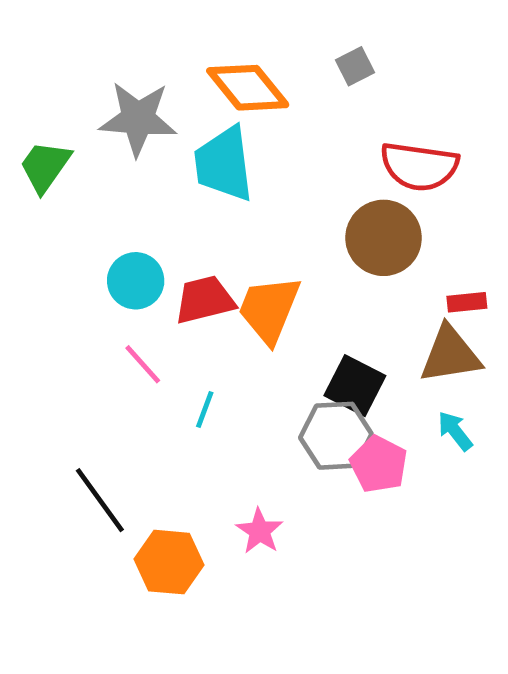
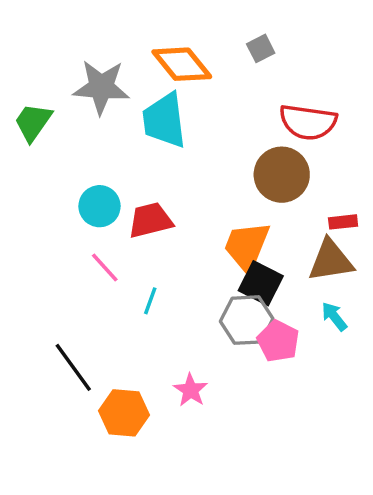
orange trapezoid: (269, 309) -> (247, 246), moved

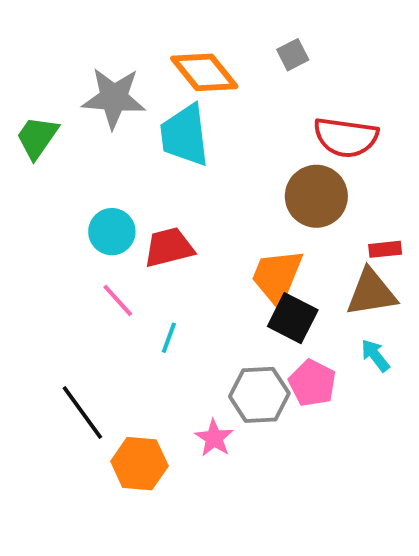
gray hexagon: (247, 320) -> (259, 395), moved

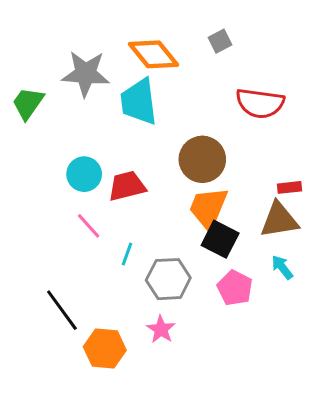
brown circle: (316, 196) -> (202, 159), moved
gray hexagon: (259, 395) -> (168, 279), moved

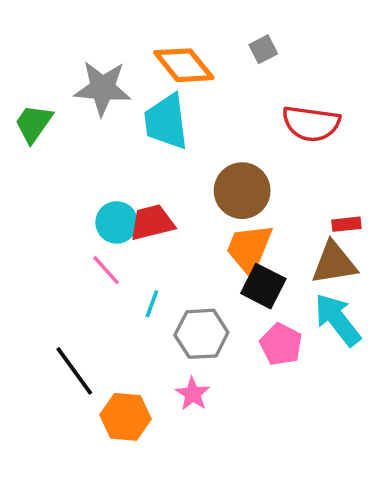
cyan circle: (84, 174) -> (117, 222), moved
cyan arrow: (282, 267) -> (338, 320), size x1.8

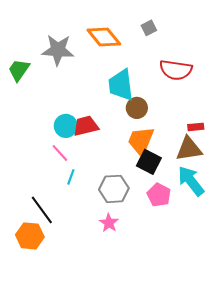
cyan trapezoid: (166, 122) -> (121, 85), moved
brown circle: (242, 191) -> (137, 108), size x0.7
cyan line: (152, 304) -> (71, 177), moved
orange hexagon: (125, 417) -> (30, 236), moved

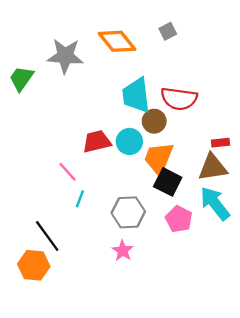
red semicircle: (176, 70) -> (179, 99), moved
cyan circle: (66, 126) -> (129, 141), moved

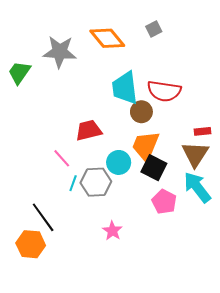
cyan circle: (129, 141) -> (119, 162), moved
brown triangle: (213, 167) -> (195, 154), turned -48
gray hexagon: (128, 212) -> (96, 182), moved

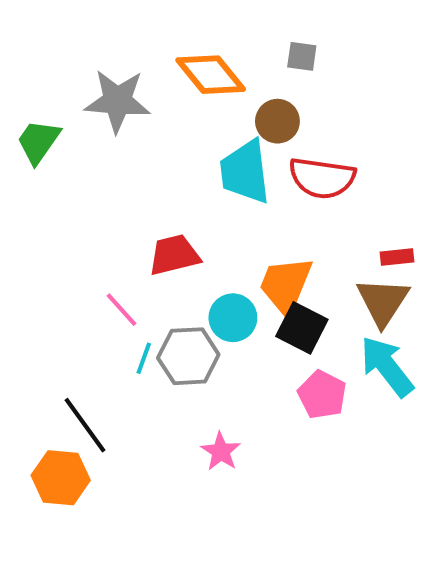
gray square: (154, 29) -> (302, 56), turned 35
brown circle: (141, 112) -> (277, 121), moved

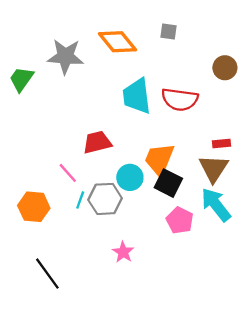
brown circle: (277, 121) -> (225, 68), moved
black line: (85, 425) -> (47, 274), moved
orange hexagon: (61, 478) -> (34, 207), moved

